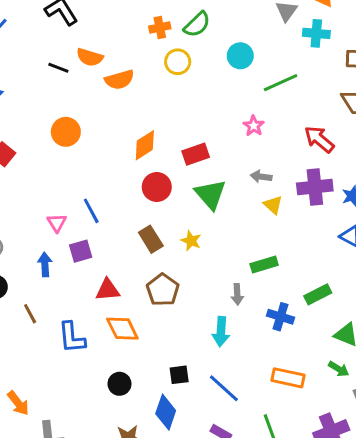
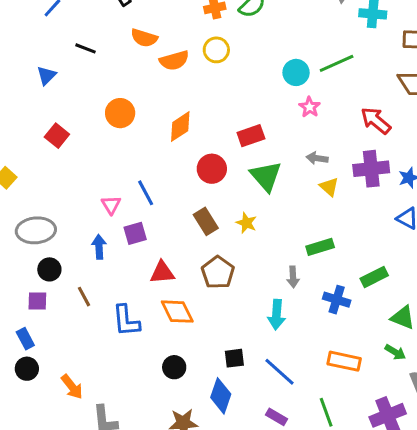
cyan circle: (240, 56) -> (296, 72), moved
yellow circle: (178, 62) -> (216, 50), moved
black line: (58, 68) -> (85, 48), moved
orange diamond: (145, 145) -> (180, 127), moved

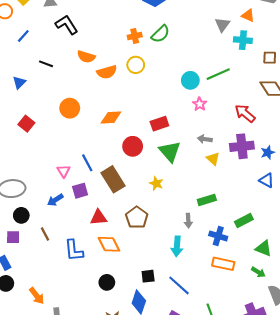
orange diamond: (180, 127) -> (111, 117), turned 30
brown rectangle: (206, 221) -> (113, 179), moved, size x1.4
blue arrow: (99, 247) -> (55, 200), turned -119
orange rectangle: (344, 361) -> (223, 264), moved

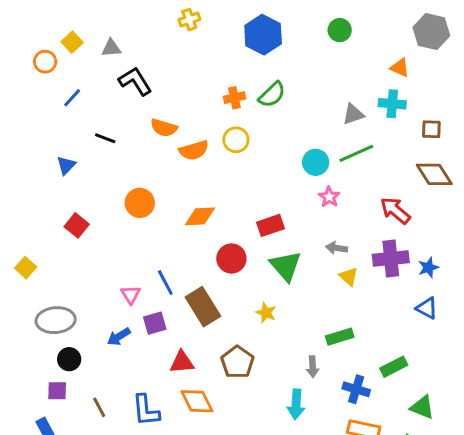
gray triangle: (222, 25) -> (353, 114), moved, turned 35
brown line: (45, 234) -> (99, 407), moved

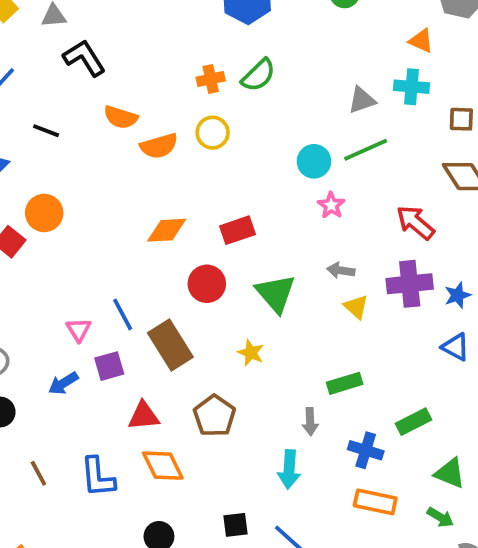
orange circle: (140, 203) -> (44, 213), moved
red rectangle: (271, 225) -> (237, 230), moved

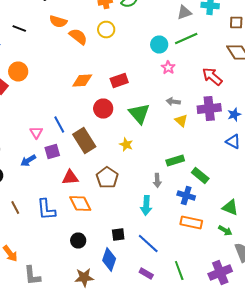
orange semicircle: (159, 146) -> (78, 36), turned -126
green rectangle: (413, 422) -> (200, 176), moved, turned 66

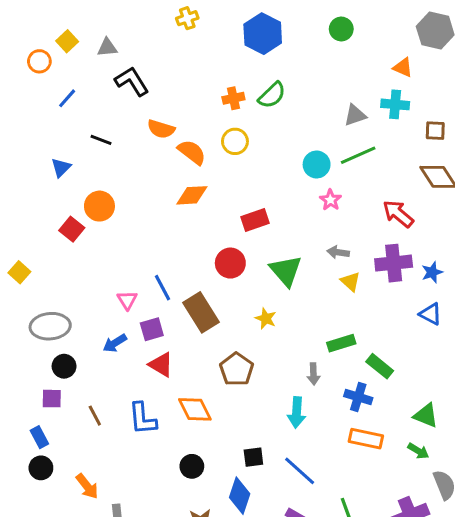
orange diamond: (82, 80) -> (192, 195), moved
red triangle: (70, 178) -> (161, 365), moved, turned 36

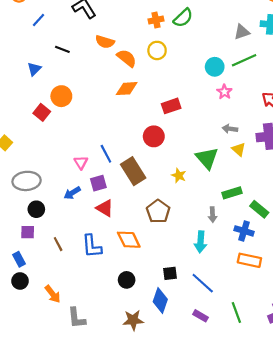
green triangle: (286, 271) -> (207, 158), moved

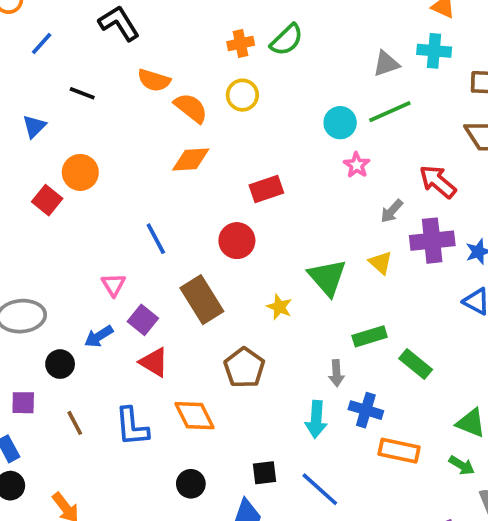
gray arrow: (230, 129) -> (392, 211), moved, turned -56
blue line: (106, 154) -> (156, 239), moved
purple square: (98, 183) -> (143, 320), turned -35
black circle: (36, 209) -> (60, 364), moved
blue cross: (244, 231) -> (366, 410), moved

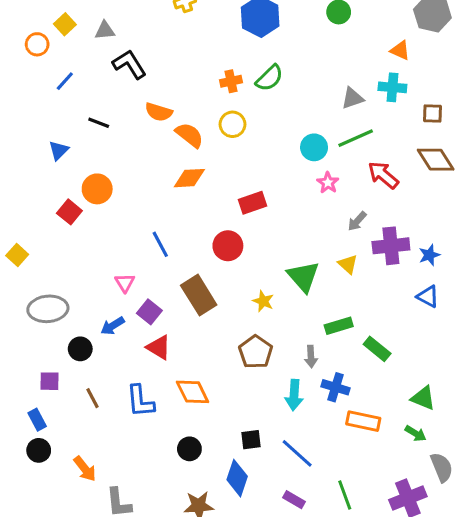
red arrow: (438, 182) -> (383, 175), moved
brown pentagon: (244, 368) -> (256, 352), moved

